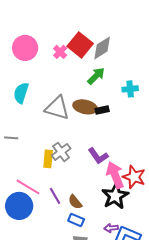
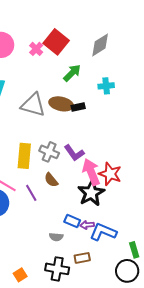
gray diamond: (102, 48) -> (100, 45), moved
gray cross: (61, 152) -> (49, 152), moved, turned -30
yellow rectangle: (48, 159) -> (24, 156), size x1.4
brown semicircle: (75, 202) -> (51, 180), moved
blue rectangle: (76, 220) -> (72, 221), moved

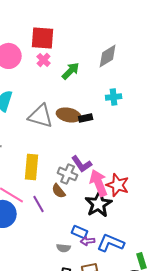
red square: (56, 42) -> (43, 38), moved, turned -35
green arrow: (72, 73) -> (71, 71), moved
gray cross: (49, 152) -> (68, 174), moved
purple arrow: (87, 225) -> (88, 241), moved

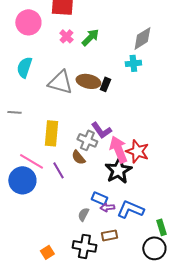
gray diamond: (108, 56) -> (142, 38), moved
pink cross: (44, 60) -> (66, 36), moved
black rectangle: (86, 118) -> (105, 84), turned -56
gray semicircle: (64, 248) -> (83, 214), turned 112

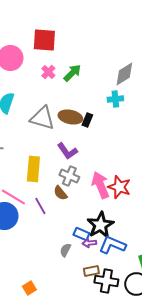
purple L-shape: (101, 130) -> (67, 151), moved
black star: (118, 170) -> (100, 225), moved
black cross: (84, 246) -> (106, 281), moved

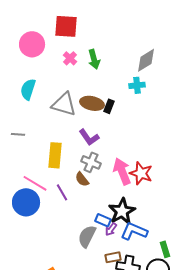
green arrow: (72, 73) -> (94, 59), turned 120
purple arrow: (89, 243) -> (111, 229), turned -48
gray semicircle: (65, 250) -> (87, 236), size x1.6

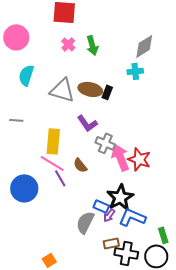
pink circle: (32, 44) -> (16, 37), moved
gray cross: (91, 162) -> (105, 143), moved
pink line: (35, 183) -> (52, 163), moved

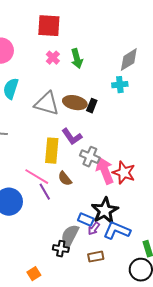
yellow rectangle: (53, 141) -> (52, 151), moved
black cross: (126, 253) -> (61, 249), moved, size x0.7

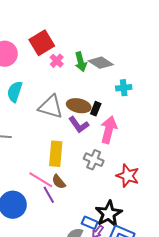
red square: (49, 26) -> (42, 43), moved, turned -35
gray diamond: (129, 60) -> (101, 63), moved, turned 65
purple L-shape: (72, 137) -> (79, 125), moved
pink arrow: (105, 171) -> (109, 130), moved, turned 36
brown semicircle: (65, 179) -> (59, 182), moved

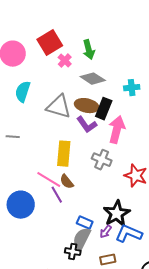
green arrow: (81, 62) -> (89, 50), moved
gray diamond: (101, 63) -> (93, 79), moved
black rectangle: (96, 109) -> (104, 109), size x1.5
blue rectangle: (90, 223) -> (85, 223), moved

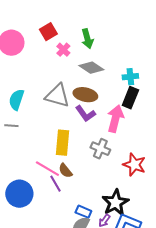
red square: (50, 43) -> (48, 32), size x0.7
cyan semicircle: (23, 92) -> (16, 100), moved
black rectangle: (104, 109) -> (130, 98), moved

